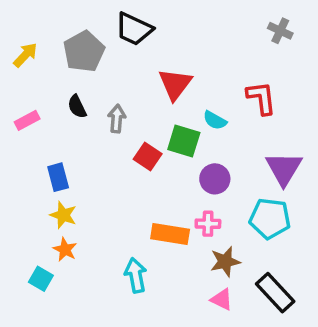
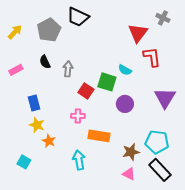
red triangle: (175, 84) -> (138, 33), moved
cyan pentagon: (270, 219) -> (157, 142), moved
pink cross: (208, 224) -> (78, 116), moved
orange star: (65, 250) -> (49, 141), moved

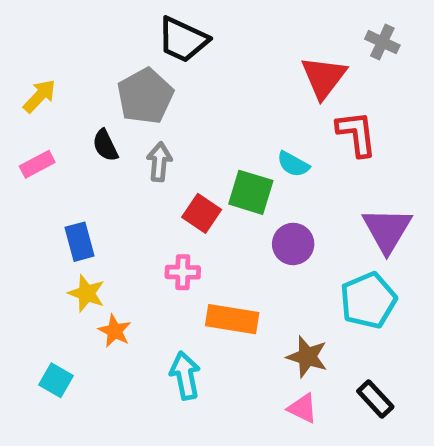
gray pentagon: (49, 30) -> (145, 96), moved
yellow arrow: (15, 32) -> (40, 96), moved
cyan pentagon: (157, 142) -> (368, 300), moved, turned -30
brown star: (131, 152) -> (307, 357), turned 30
black rectangle: (160, 170) -> (375, 399), size x0.7

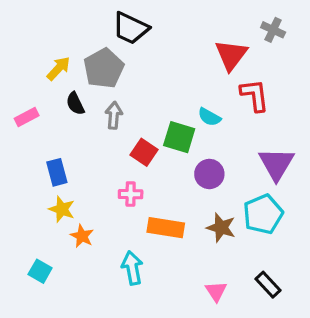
yellow arrow: (40, 96) -> (58, 68), moved
brown star: (307, 357) -> (221, 228), moved
pink triangle: (303, 408) -> (216, 291), turned 30

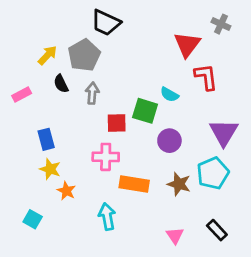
red square: (144, 152) -> (117, 123), turned -35
pink cross: (131, 194) -> (106, 157), size x1.4

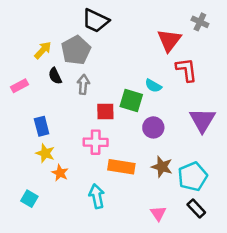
cyan pentagon: (213, 173) -> (193, 177), moved

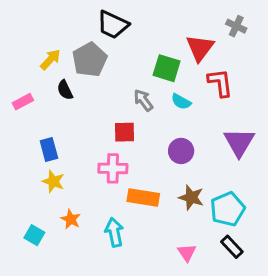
gray arrow: (83, 85) -> (143, 100), moved, turned -42
green square: (131, 100) -> (167, 68), moved
orange star: (60, 173) -> (71, 219), moved

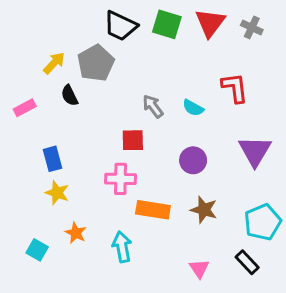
red triangle: (200, 48) -> (210, 23), moved
green square: (167, 68) -> (167, 24), moved
cyan pentagon: (228, 209) -> (263, 222), moved

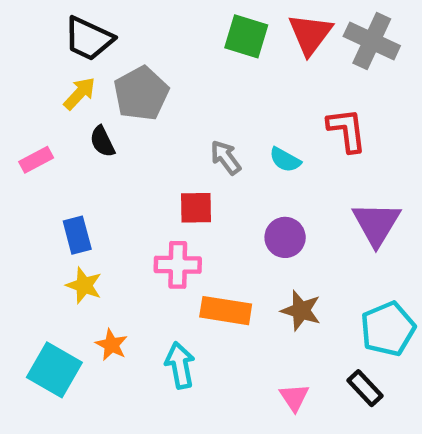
black trapezoid: (120, 26) -> (89, 39), moved
gray cross: (252, 27) -> (372, 41), size x1.6
cyan square: (37, 250) -> (54, 370), size x1.6

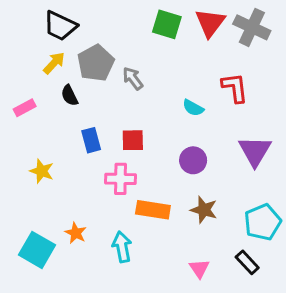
gray arrow: (226, 157) -> (133, 78), moved
blue rectangle: (77, 235) -> (91, 140), moved
yellow star: (84, 285) -> (42, 171), moved

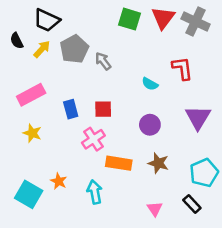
black semicircle: (69, 95) -> (17, 41), moved
pink rectangle: (25, 108) -> (31, 95), moved, size x1.6
pink cross: (120, 179) -> (93, 139), turned -35

